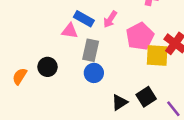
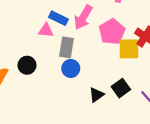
pink arrow: (110, 19) -> (83, 17), size x1.5

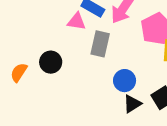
blue circle: (71, 68) -> (125, 81), moved

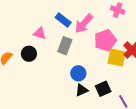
pink triangle: (77, 21) -> (40, 33), moved

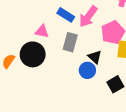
black circle: (29, 54) -> (33, 54), size x1.5
black triangle: (82, 90) -> (95, 57), moved, turned -48

